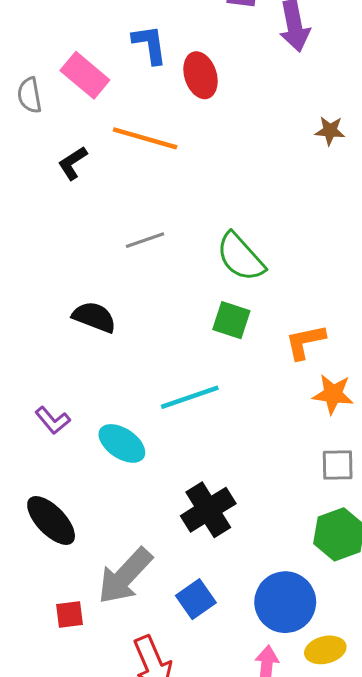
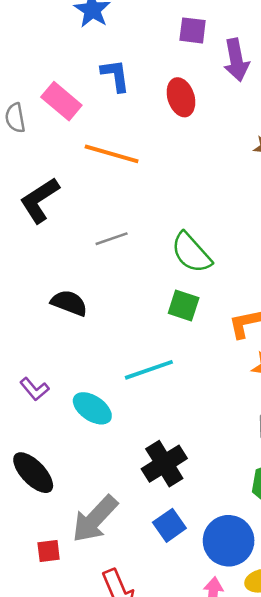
red ellipse: (200, 75) -> (181, 97), moved
black L-shape: (73, 163) -> (40, 200), moved, size x1.6
blue square: (196, 599) -> (169, 525), moved

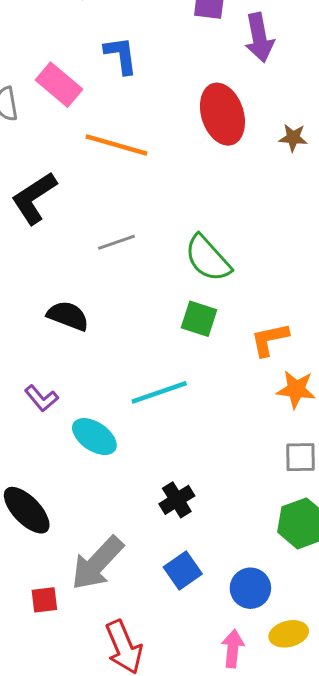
red ellipse: (181, 97) -> (222, 114), moved, size x1.4
purple L-shape: (34, 389) -> (41, 398), moved
black cross: (164, 464) -> (177, 500), size x0.7
blue circle: (229, 541) -> (250, 588), size x0.7

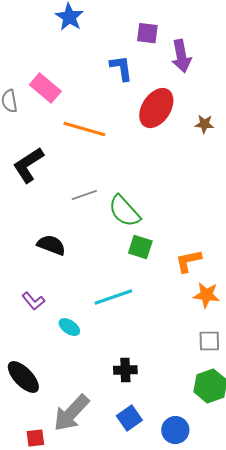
blue L-shape: (121, 55) -> (121, 68), moved
red ellipse: (222, 114) -> (156, 108), turned 51
green semicircle: (208, 258) -> (124, 211), moved
cyan ellipse: (94, 437) -> (69, 327), size x0.7
black cross: (177, 500) -> (125, 370), turned 30

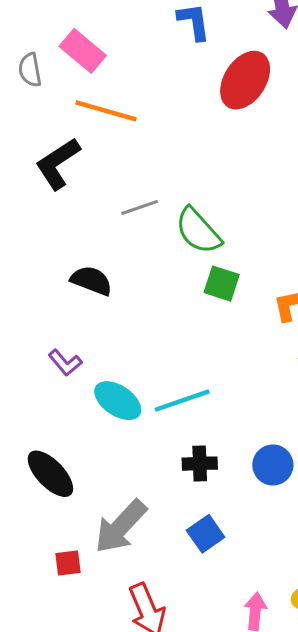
orange line: (84, 129) -> (106, 111), moved
cyan line: (113, 297) -> (182, 401), moved
cyan ellipse: (69, 327) -> (118, 401), size x1.5
blue circle: (175, 430) -> (273, 465), moved

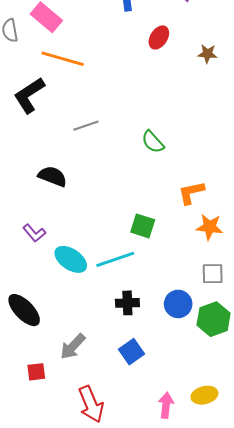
red ellipse: (245, 80) -> (159, 37), size x0.6
green semicircle: (198, 231) -> (153, 142), moved, size x0.7
green square: (222, 284) -> (143, 226), moved
gray arrow: (121, 526) -> (73, 347), size x0.7

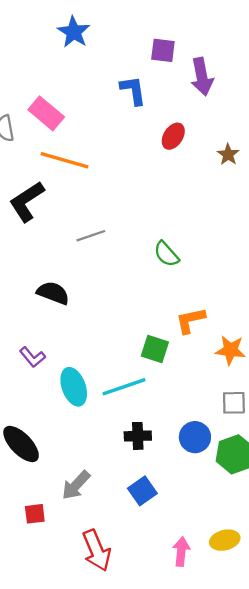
brown star: (207, 54) -> (228, 154), turned 30
orange L-shape: (191, 192) -> (190, 320), moved
cyan ellipse: (71, 259) -> (74, 387), turned 36

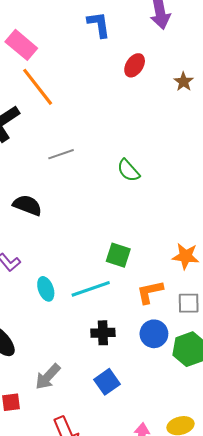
orange line: (65, 160) -> (38, 87), turned 36
orange L-shape: (190, 320) -> (150, 292), moved
cyan ellipse: (74, 387) -> (46, 289), size x0.7

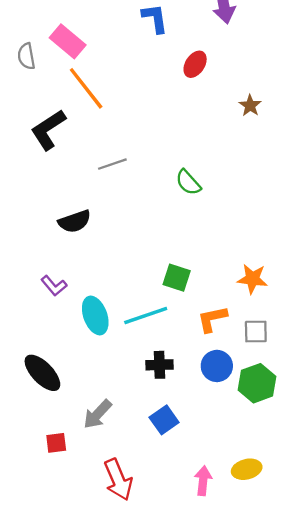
brown star: (184, 82) -> (250, 106), moved
black semicircle: (27, 205) -> (75, 221), turned 140
cyan ellipse: (46, 289) -> (95, 315), size x1.4

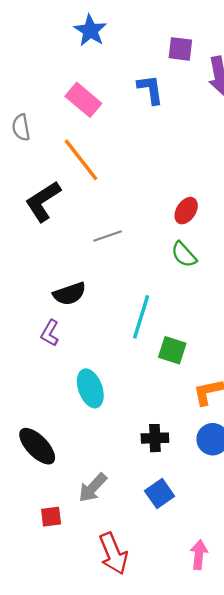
pink rectangle: (68, 41) -> (83, 100), moved
red ellipse: (195, 64) -> (186, 211), moved
purple L-shape: (54, 286) -> (50, 333), moved, turned 70
cyan line: (146, 315) -> (141, 317), moved, turned -54

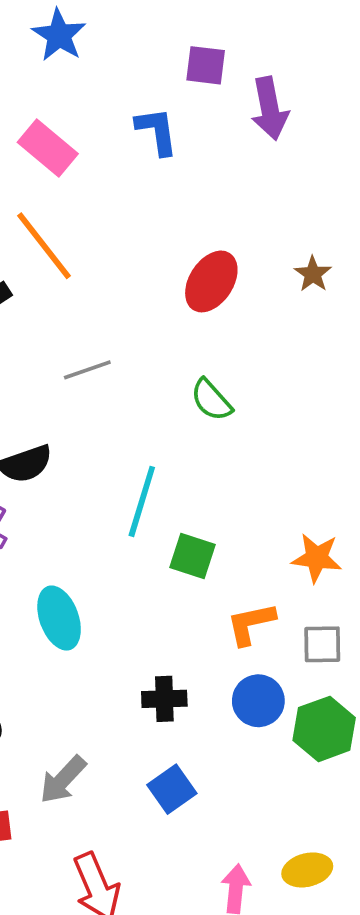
red ellipse: (186, 211) -> (211, 281), moved, size x1.4

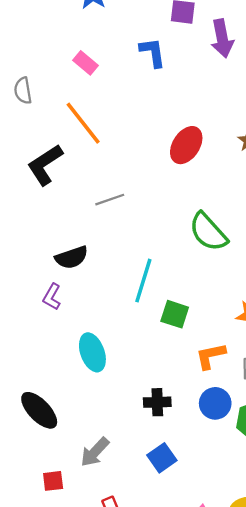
pink rectangle: (48, 148) -> (85, 63), size x0.7
green semicircle: (211, 400) -> (208, 232), moved, size x1.5

